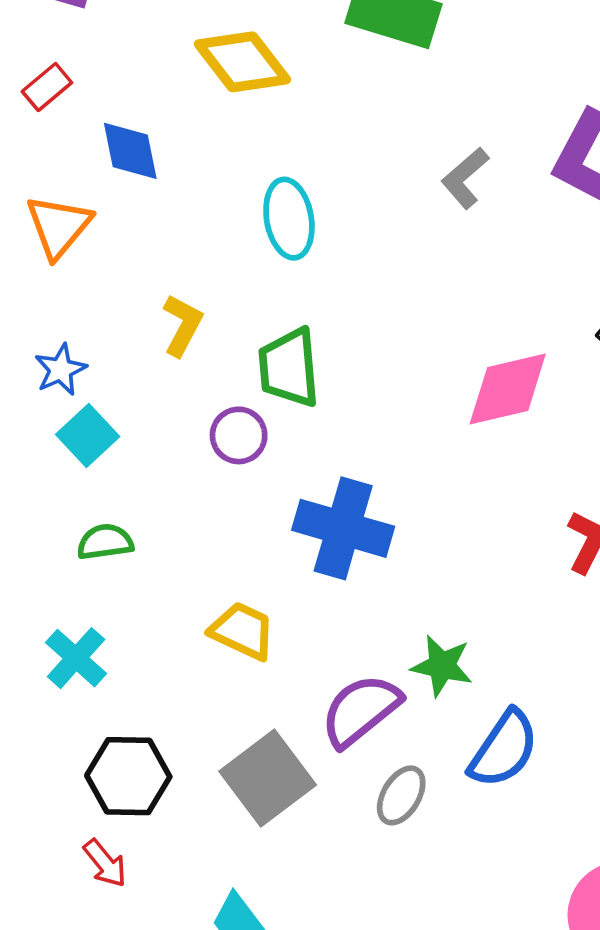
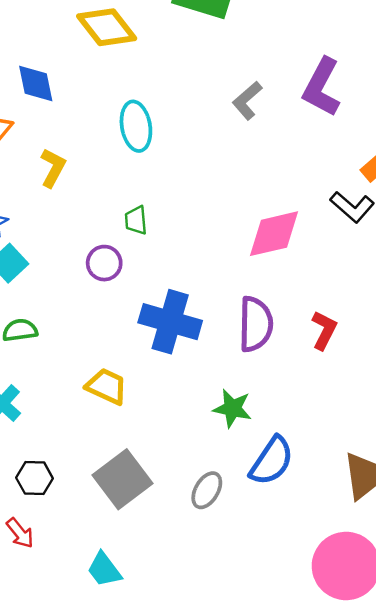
yellow L-shape: (182, 325) -> (53, 168), moved
green trapezoid: (289, 368) -> (136, 220), size x0.6
purple semicircle: (361, 710) -> (256, 324), moved, turned 130
black hexagon: (128, 776) -> (35, 478), size x0.7

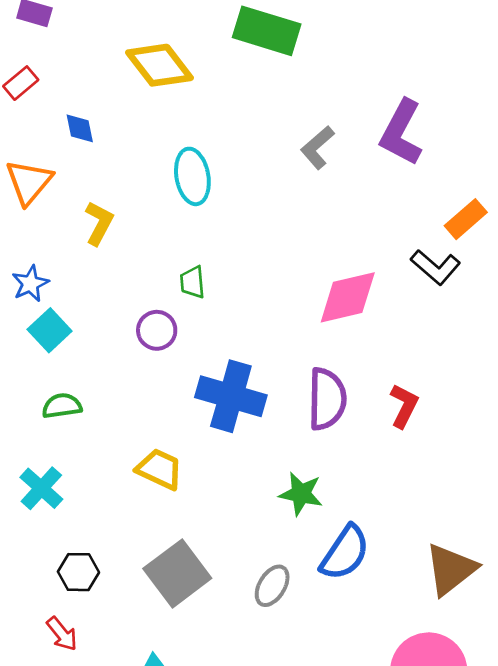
blue diamond: (36, 83) -> (80, 128), size x0.7

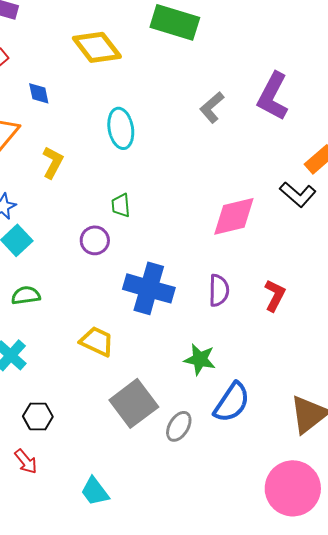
purple semicircle: (327, 399) -> (219, 290), size x0.7
gray square: (177, 573) -> (134, 403), moved

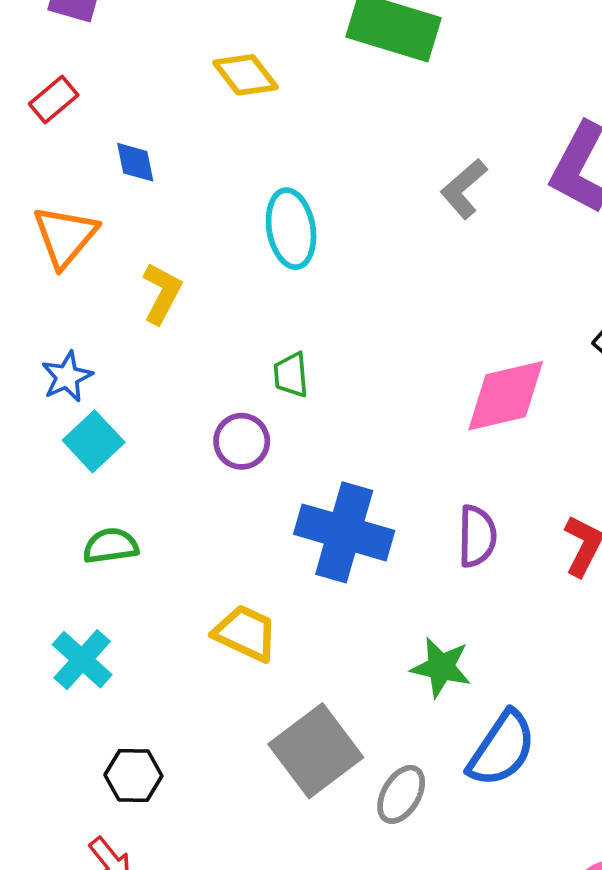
yellow diamond: (97, 47) -> (245, 75), size x0.7

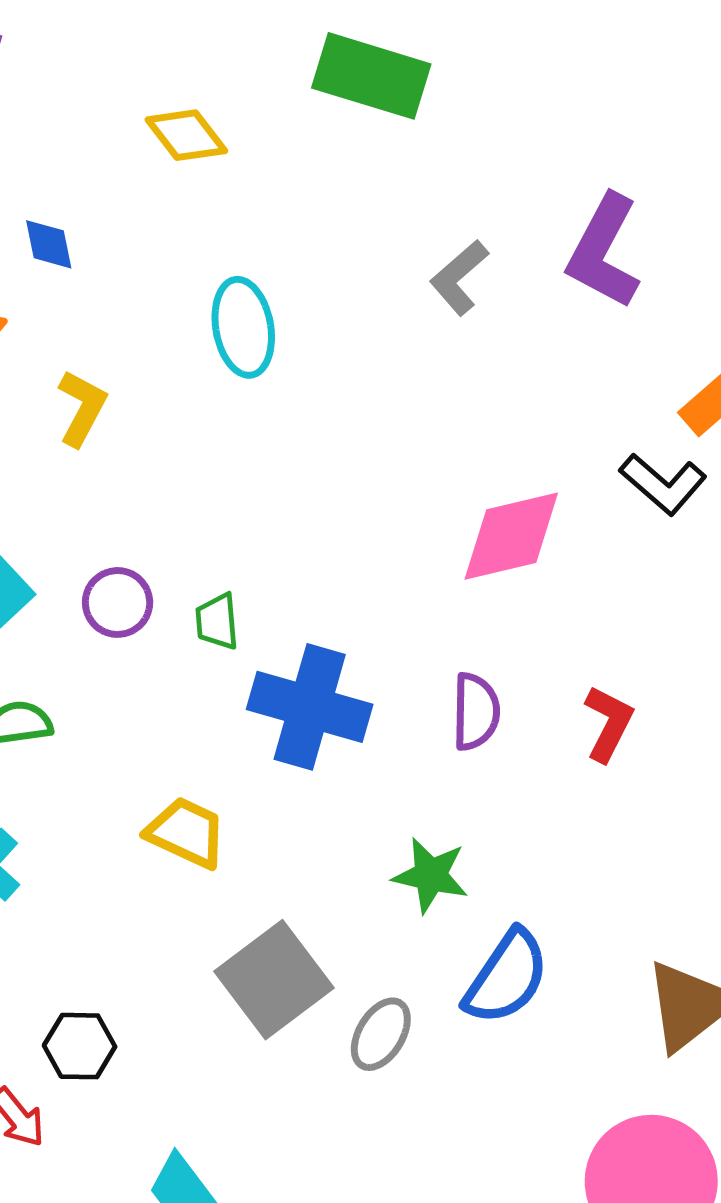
green trapezoid: (291, 375) -> (217, 621), moved
purple circle: (242, 441) -> (118, 602), moved
black hexagon: (133, 775) -> (80, 1046), moved

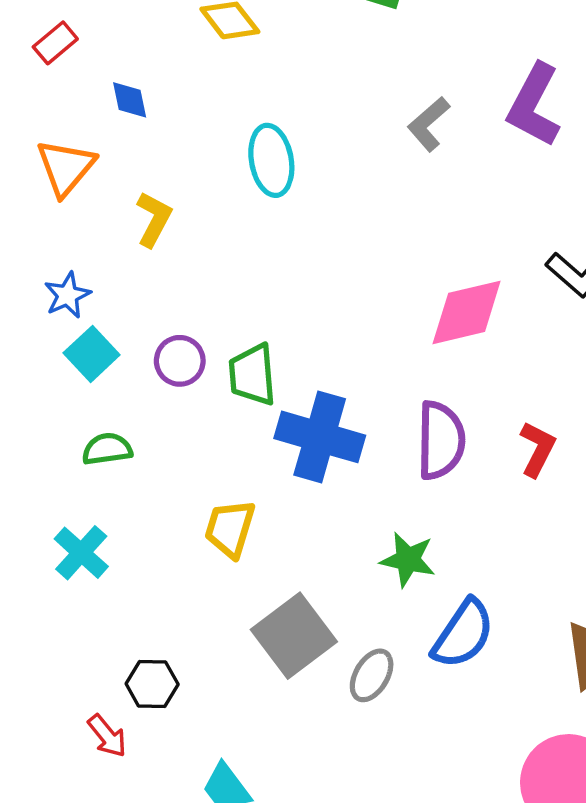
green trapezoid: (217, 621) -> (252, 375), size x1.5
purple semicircle: (476, 712) -> (441, 440), size x1.4
yellow trapezoid: (186, 833) -> (230, 528), turned -98

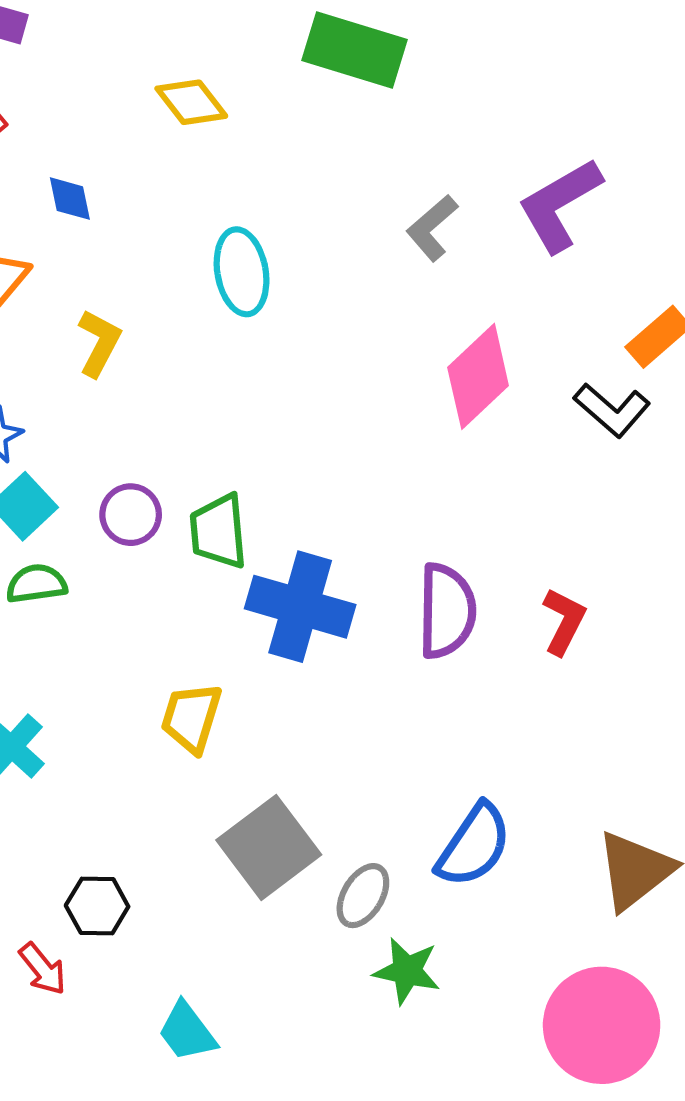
purple L-shape: (534, 105) -> (560, 205), turned 32
pink diamond: (467, 312) -> (478, 376), moved, turned -30
green semicircle: (107, 449) -> (36, 584), moved
green star: (408, 560) -> (407, 971), moved

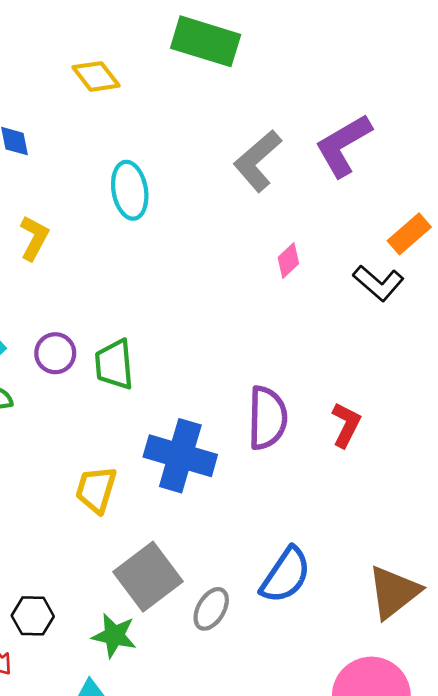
gray L-shape: (432, 228) -> (258, 161), size x1.4
pink diamond: (478, 376) -> (288, 260), size x0.5
blue cross: (300, 607) -> (180, 456), moved
green star: (407, 971) -> (114, 636), moved

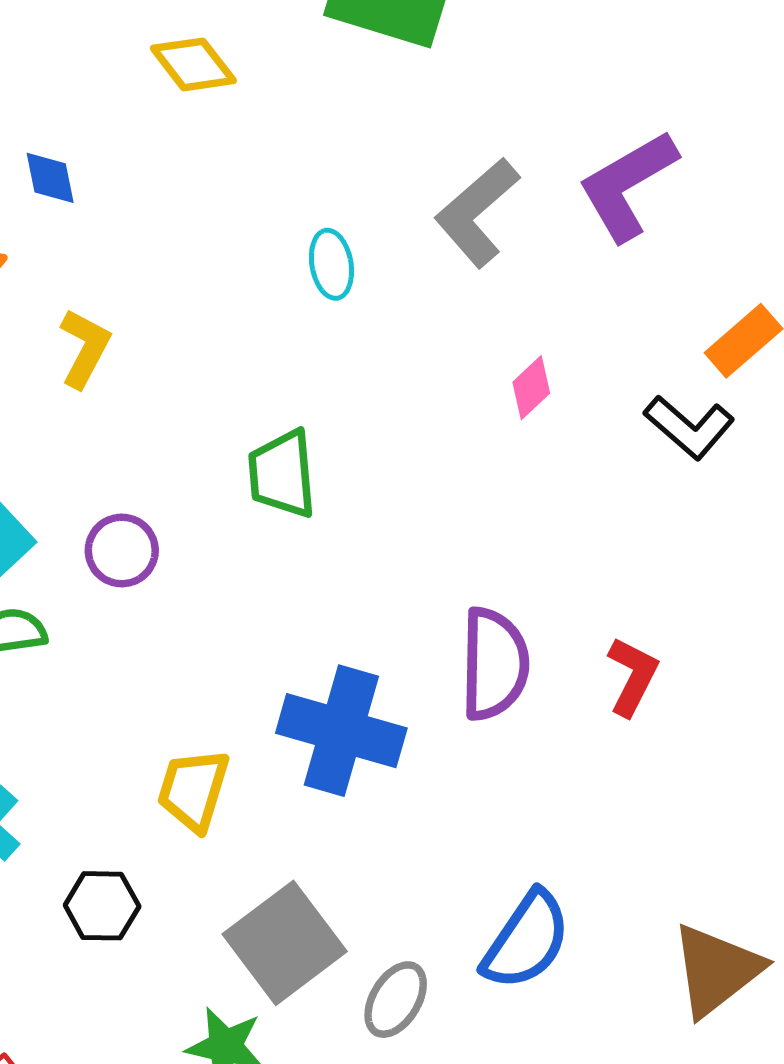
cyan ellipse: (130, 190) -> (331, 264), moved, size x0.7
green trapezoid: (114, 364) -> (282, 474), moved
black hexagon: (33, 616) -> (102, 906), moved

